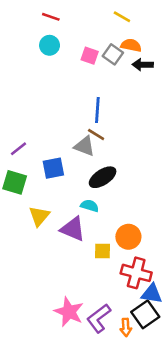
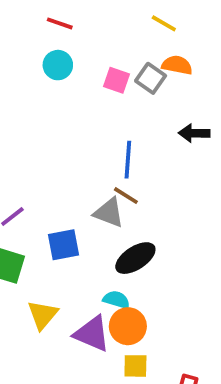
black arrow: (143, 65) -> (194, 133), moved
orange circle: (128, 237) -> (128, 326), moved

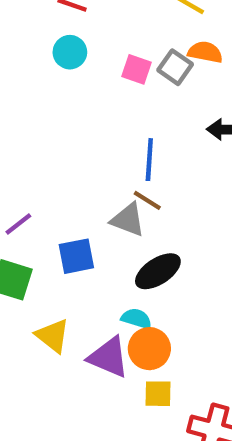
yellow triangle: (43, 315) -> (53, 336), turned -32

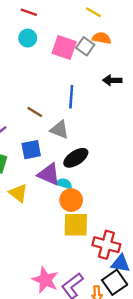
pink square: (136, 69) -> (64, 47), size x1.5
brown line: (147, 200) -> (35, 112), moved
purple triangle: (109, 357) -> (49, 174), moved
yellow square: (158, 394) -> (76, 225), size x1.6

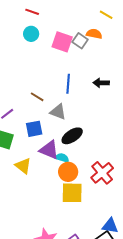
yellow line: (93, 12) -> (106, 15), moved
black arrow: (112, 80) -> (101, 83), moved
red cross: (106, 245) -> (102, 173), moved, turned 35

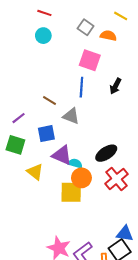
gray square: (80, 41) -> (86, 27), moved
pink square: (62, 42) -> (90, 60), moved
black arrow: (101, 83) -> (116, 86), turned -63
black ellipse: (72, 136) -> (106, 153), moved
yellow square: (72, 193) -> (71, 192), moved

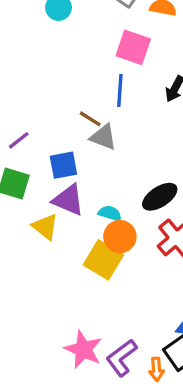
brown line: (49, 101) -> (90, 119), moved
purple triangle: (62, 155) -> (68, 200), moved
yellow square: (71, 192) -> (103, 260), turned 30

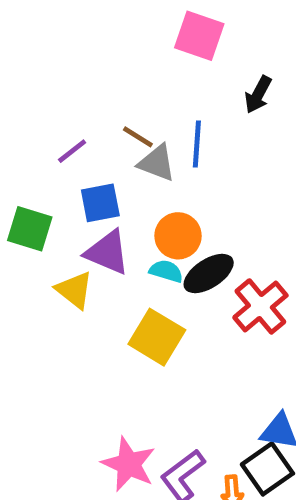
blue line: (120, 91) -> (197, 144), moved
purple line: (19, 140) -> (72, 151), moved
black ellipse: (160, 197) -> (209, 273), moved
orange circle: (120, 237) -> (178, 236), moved

